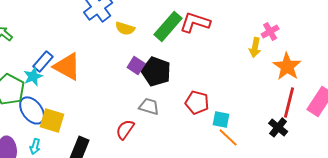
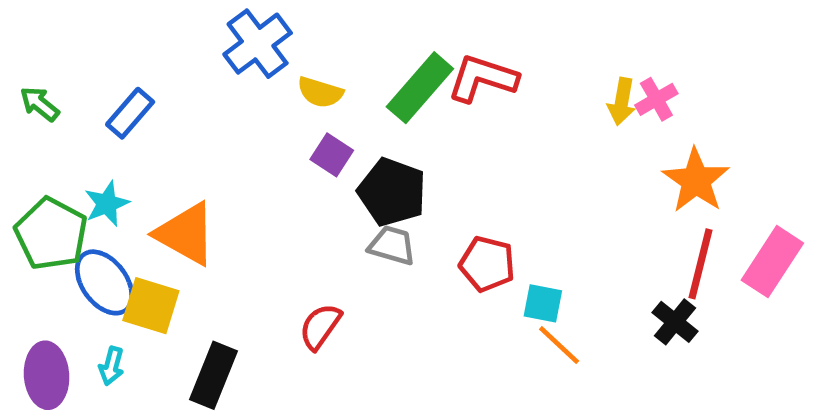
yellow arrow: (255, 47) -> (622, 102), moved
blue rectangle: (43, 61) -> (130, 113), moved
purple square: (136, 65) -> (332, 155), moved
orange triangle: (67, 66) -> (186, 234), moved
gray trapezoid: (149, 106) -> (392, 245), moved

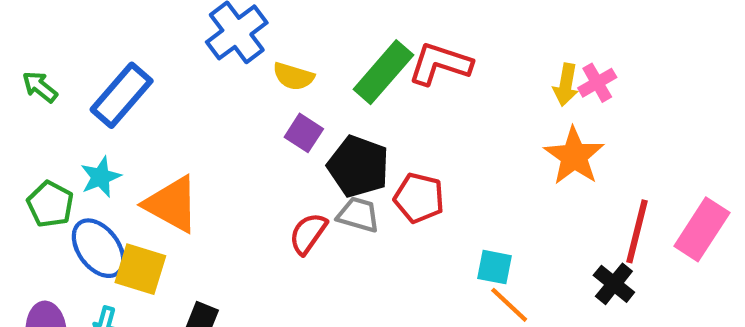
blue rectangle: (130, 113) -> (122, 95), size x1.4
orange star: (696, 180) -> (574, 156), moved
green pentagon: (51, 234) -> (50, 204), size x0.7
red pentagon: (487, 264) -> (419, 198), moved
red semicircle: (320, 327) -> (308, 234), moved

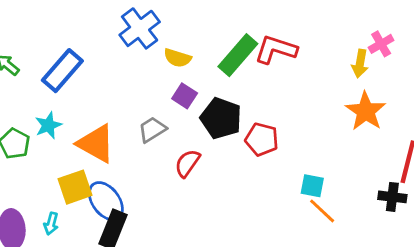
pink cross: (597, 83) -> (381, 44), moved
gray trapezoid: (358, 215) -> (152, 130), moved, turned -48
blue ellipse: (98, 248) -> (106, 201), moved
yellow square: (140, 269) -> (75, 187), turned -36
black cross: (614, 284) -> (392, 197), turned -32

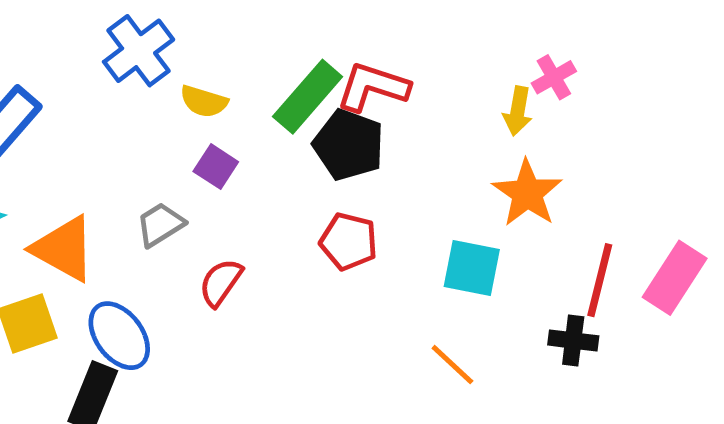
black pentagon: (221, 118) -> (349, 145), moved
cyan square: (312, 186) -> (472, 268), moved, size x1.4
blue ellipse: (106, 201) -> (119, 336), moved

